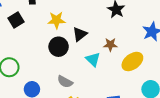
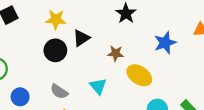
cyan triangle: (93, 59) -> (98, 86), moved
yellow ellipse: (132, 61) -> (139, 75), turned 65

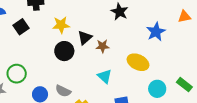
brown star: (116, 53) -> (102, 46), moved
gray semicircle: (59, 92) -> (63, 91), moved

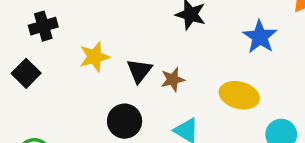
black circle: (64, 51) -> (125, 121), moved

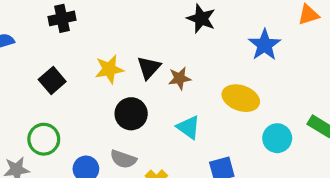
yellow star: (94, 57) -> (109, 69), moved
black square: (26, 73) -> (52, 81), moved

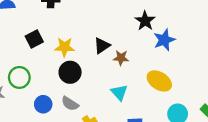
blue star: (265, 45) -> (164, 40), moved
yellow star: (109, 69) -> (65, 47), moved
black circle: (131, 114) -> (70, 72), moved

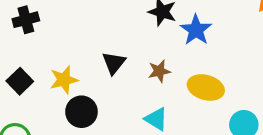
brown star: (121, 58) -> (159, 71), moved

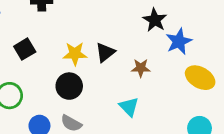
yellow star: (64, 80) -> (75, 54), moved
yellow ellipse: (206, 87) -> (200, 78), moved

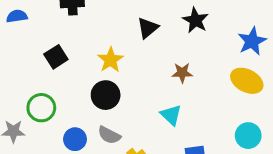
blue star: (179, 41) -> (252, 41), moved
black triangle: (105, 52) -> (148, 28), moved
yellow star: (75, 54) -> (110, 60), turned -30

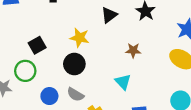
black square: (56, 57) -> (37, 45), moved
yellow star: (110, 60) -> (80, 38), turned -30

